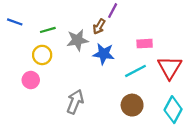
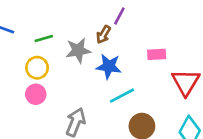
cyan line: (135, 71) -> (122, 96), moved
pink circle: (31, 80) -> (36, 94), moved

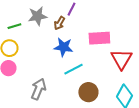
gray star: (78, 50) -> (37, 16), moved
pink rectangle: (157, 54) -> (99, 38), size x1.5

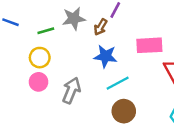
gray arrow: (38, 89) -> (71, 90), moved
brown circle: (88, 92) -> (124, 111), moved

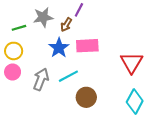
pink rectangle: (149, 45) -> (87, 46), moved
blue star: (105, 56) -> (59, 48), moved, turned 30
cyan line: (118, 83) -> (68, 76), moved

